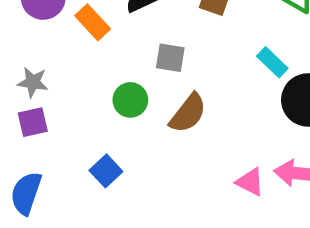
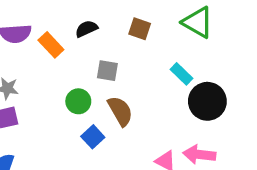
brown semicircle: (188, 113) -> (120, 111), turned -68
blue square: (106, 171) -> (93, 137), moved

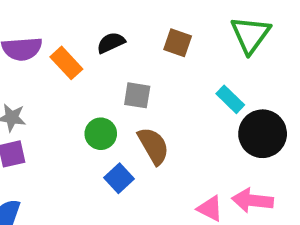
green triangle: (198, 22) -> (250, 35), turned 36

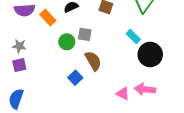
green circle: (101, 134) -> (67, 42), moved

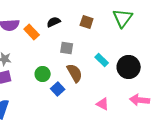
cyan rectangle: (133, 37) -> (102, 60), moved
green circle: (67, 42) -> (43, 74), moved
pink arrow: (145, 89) -> (140, 100), moved

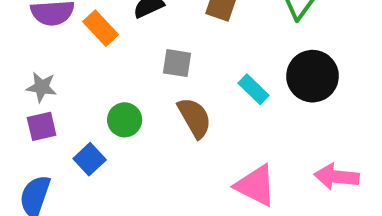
black circle: (129, 67) -> (313, 76), moved
blue square: (58, 89) -> (90, 159), moved
pink triangle: (103, 104) -> (256, 185), size x1.5

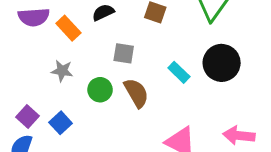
gray star: (42, 87) -> (62, 71), moved
green circle: (125, 120) -> (100, 90), moved
purple square: (42, 126) -> (27, 117), moved, turned -35

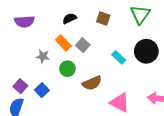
orange rectangle: (68, 28) -> (63, 43), moved
gray square: (124, 53) -> (83, 45), turned 32
brown semicircle: (136, 93) -> (92, 83), moved, turned 96

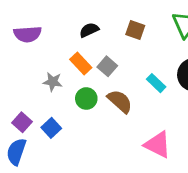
brown semicircle: (92, 83) -> (120, 101), moved, turned -114

